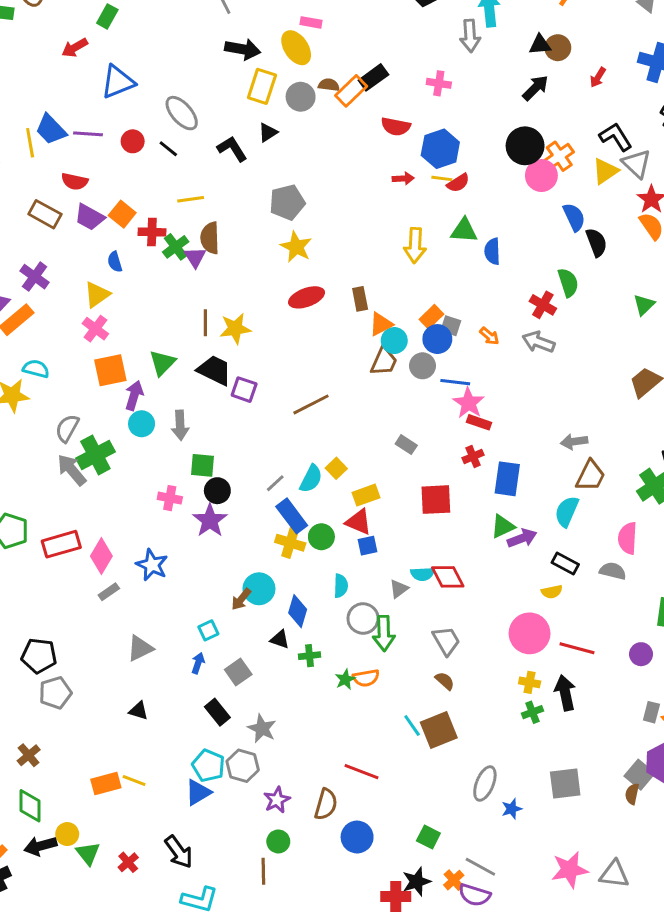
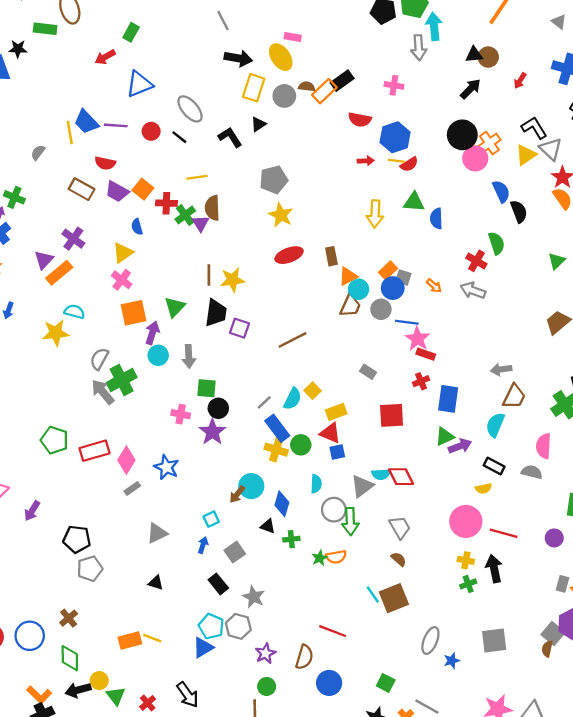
black trapezoid: (214, 370) -> (216, 313), turned 72
gray triangle: (399, 589) -> (362, 486), size x1.5

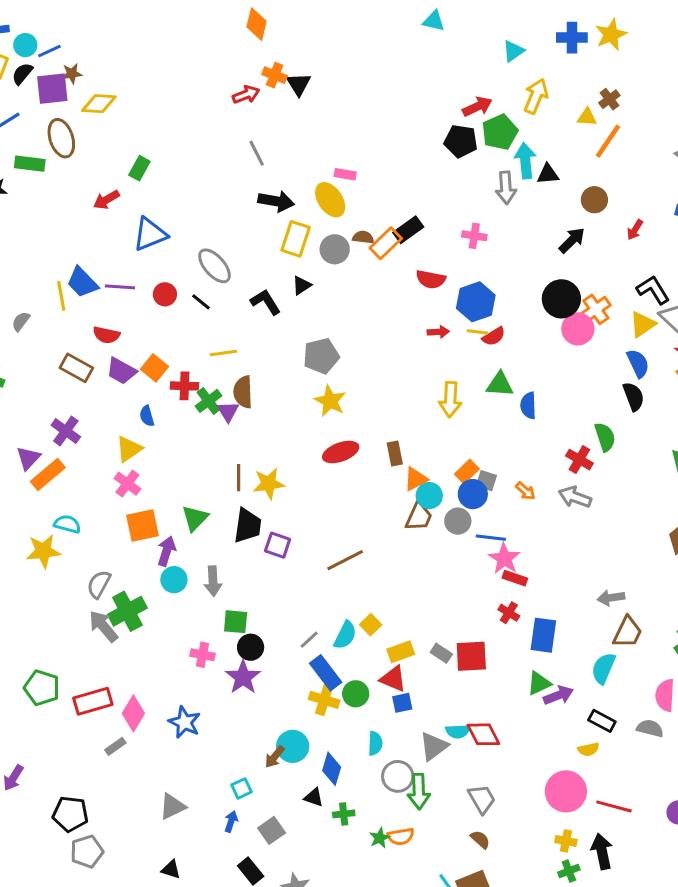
black triangle: (474, 55) -> (548, 174), moved
blue semicircle: (501, 191) -> (638, 363), moved
gray rectangle: (368, 372) -> (441, 653), moved
red cross: (421, 381) -> (509, 613), turned -35
gray rectangle: (132, 488) -> (115, 746), moved

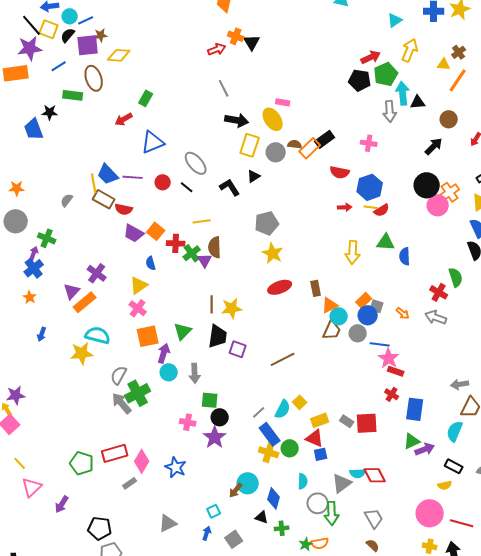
brown rectangle: (76, 368) -> (104, 199), moved
cyan semicircle: (67, 524) -> (98, 335), size x1.4
green pentagon: (42, 688) -> (82, 463), moved

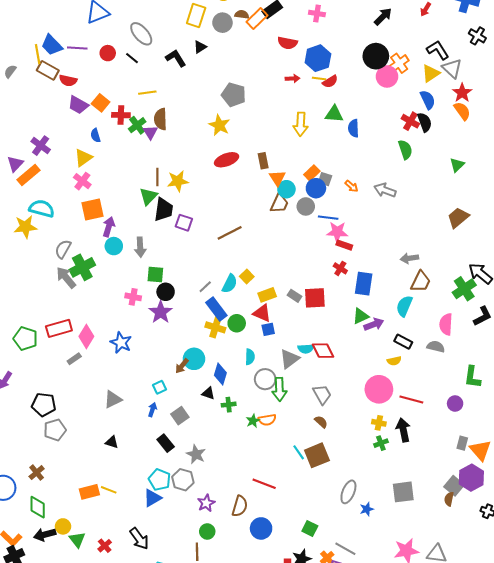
gray pentagon: (267, 223) -> (234, 95), moved, turned 30
red cross: (439, 292) -> (410, 121), moved
orange triangle: (330, 305) -> (277, 178), turned -36
green triangle: (183, 331) -> (148, 196), moved
pink star: (389, 358) -> (337, 232), turned -30

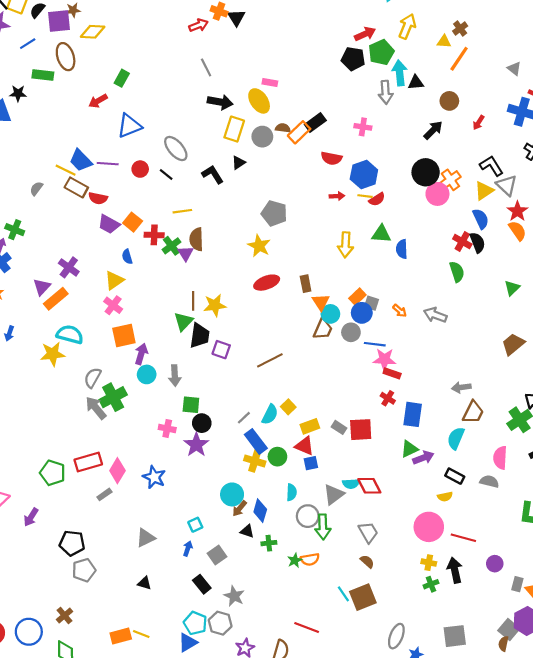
yellow line: (38, 54) -> (66, 170), turned -54
brown arrow: (182, 366) -> (240, 509), moved
purple circle: (455, 404) -> (495, 564), moved

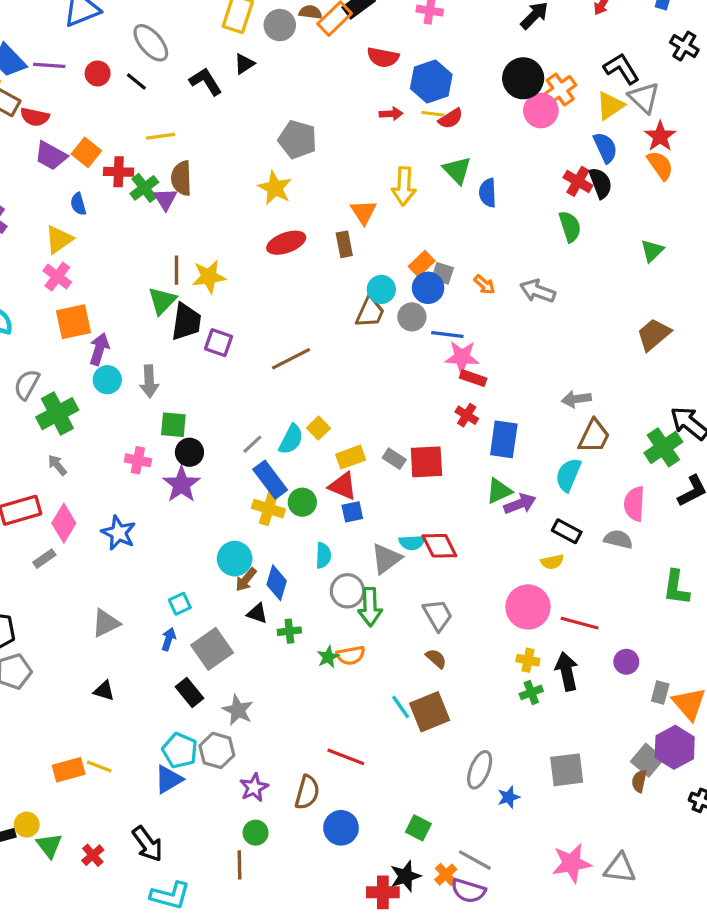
green triangle: (381, 234) -> (457, 170), turned 42
orange triangle: (321, 302) -> (364, 212), moved
gray arrow: (96, 408) -> (57, 465), moved, size x0.6
gray square: (217, 555) -> (212, 649), size x1.4

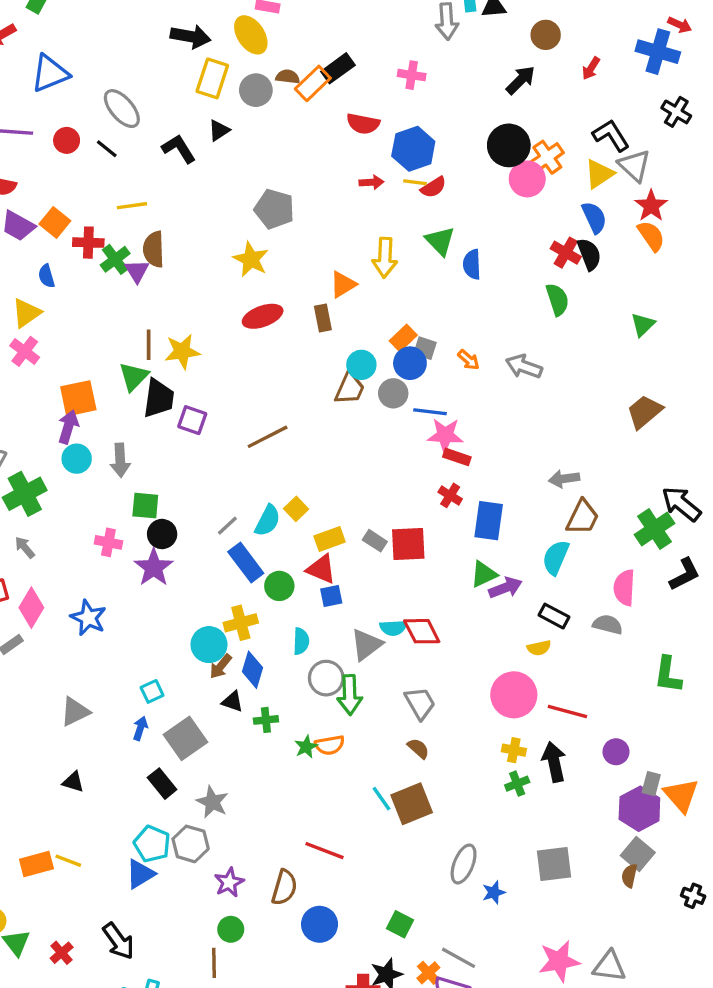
orange triangle: (364, 212) -> (343, 284), turned 32
orange square: (73, 322) -> (78, 398), moved
yellow cross: (268, 509) -> (241, 623), moved, turned -32
purple hexagon: (675, 747) -> (639, 809), moved

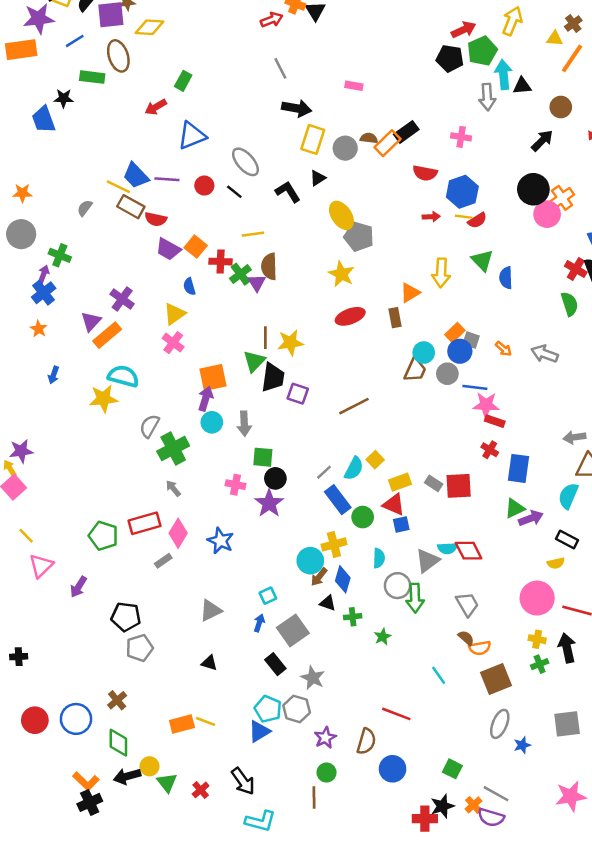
yellow ellipse: (251, 35) -> (341, 215), moved
orange semicircle: (330, 745) -> (480, 648), moved
brown square: (412, 804) -> (496, 679), moved

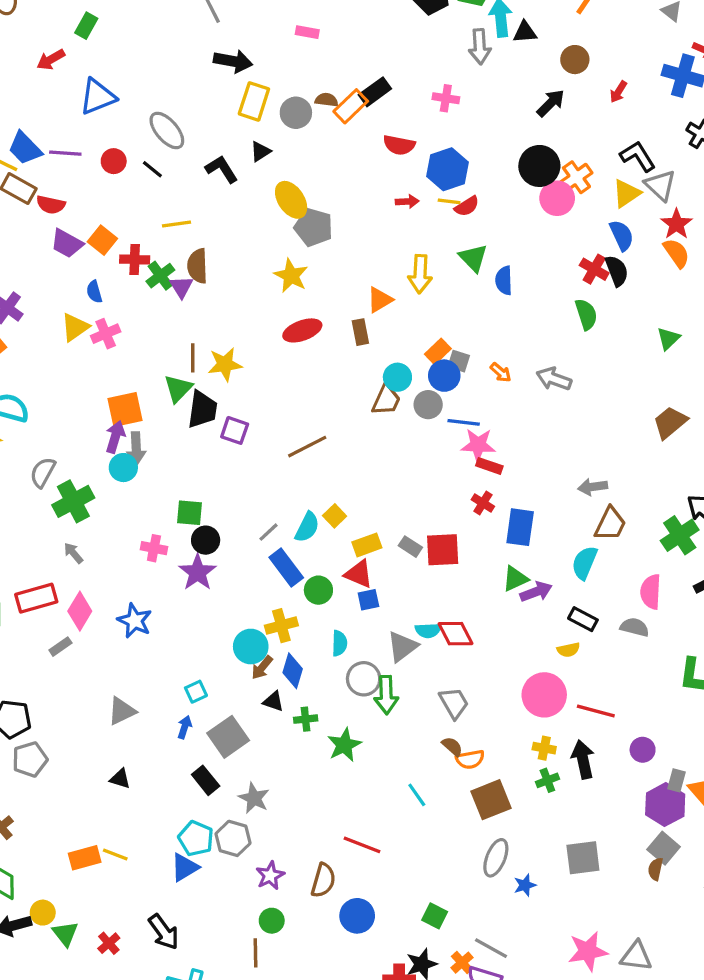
pink cross: (173, 343) -> (106, 334), moved, turned 30
gray arrow: (244, 424) -> (136, 448), moved
green star: (383, 637) -> (344, 745), size x1.5

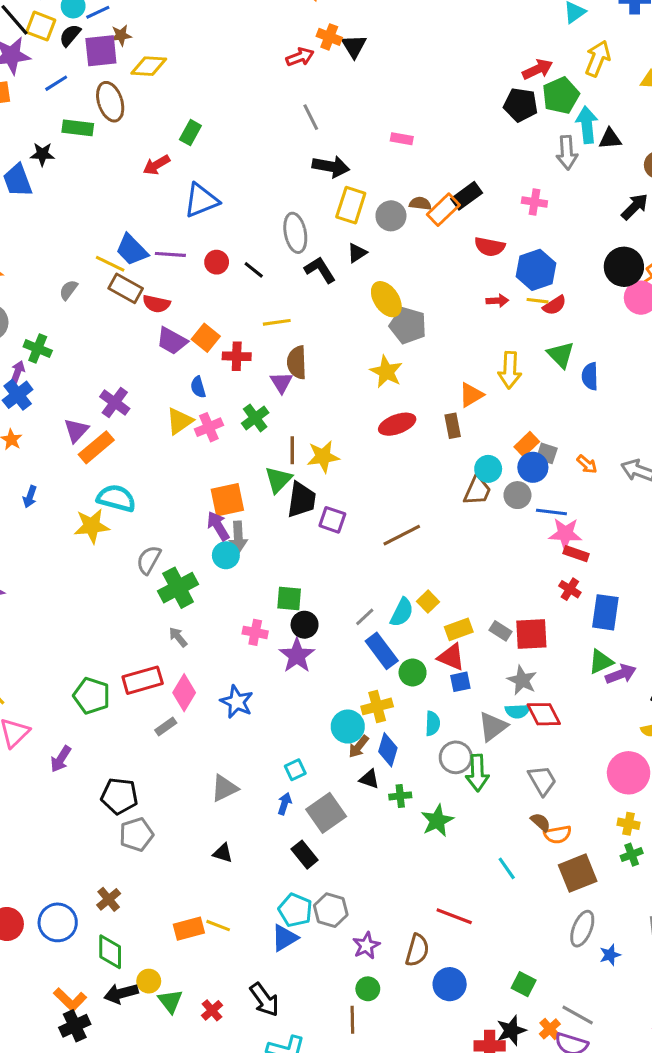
gray ellipse: (167, 130) -> (295, 233), moved, turned 30
green cross: (160, 276) -> (255, 418), moved
purple arrow: (115, 437) -> (218, 526), turned -48
gray star: (254, 798) -> (522, 680), moved

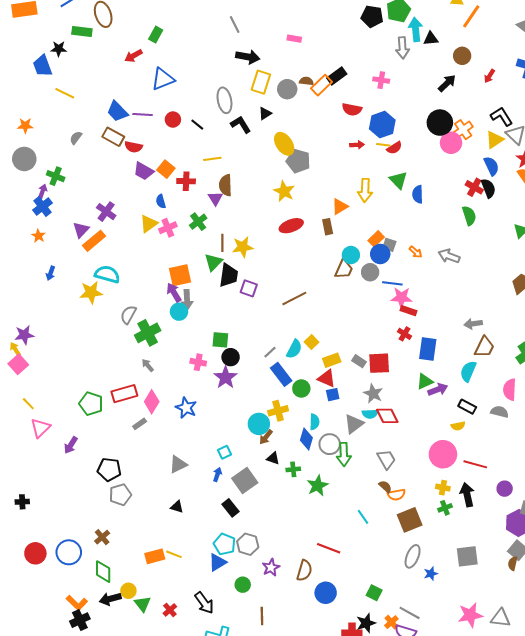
yellow line: (110, 264) -> (65, 93), moved
blue diamond: (388, 750) -> (306, 439), moved
green circle: (368, 989) -> (243, 585), moved

